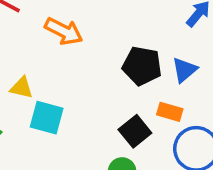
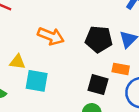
orange arrow: (64, 31) -> (51, 36), moved
black square: (135, 131) -> (98, 85), turned -30

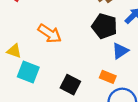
black pentagon: (99, 39) -> (104, 26), moved
black square: (98, 85) -> (70, 85), moved

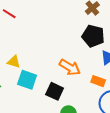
orange arrow: (50, 33) -> (70, 67), moved
black square: (70, 85) -> (55, 91), moved

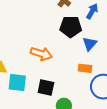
orange arrow: (70, 67) -> (41, 54), moved

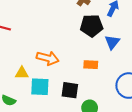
orange arrow: (41, 54) -> (48, 58), moved
orange rectangle: (85, 68) -> (91, 65), moved

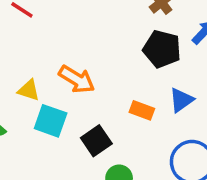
blue triangle: (112, 42) -> (181, 100), moved
black square: (70, 90) -> (96, 141), turned 30

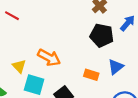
yellow triangle: (29, 90) -> (19, 66), turned 32

